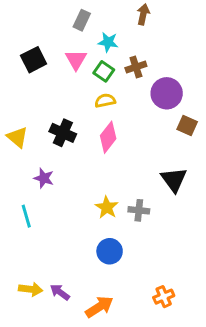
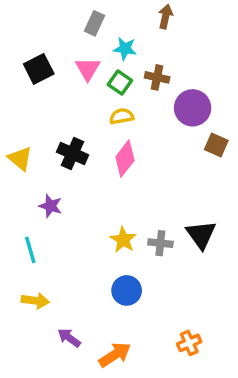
brown cross: (136, 67) -> (157, 77), turned 30
black triangle: (174, 180) -> (201, 235), moved
yellow arrow: (31, 289) -> (35, 301), moved

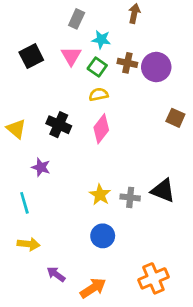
purple circle: (193, 108) -> (156, 67), moved
black triangle: (201, 235) -> (163, 191), turned -32
orange cross: (189, 343) -> (153, 278), size x1.5

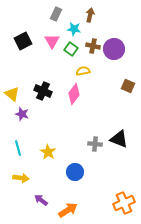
brown arrow: (134, 13) -> (90, 15), moved
yellow semicircle: (99, 94) -> (83, 71), moved
purple star: (41, 167) -> (22, 114), moved
yellow star: (100, 195) -> (48, 152), moved
orange cross: (153, 278) -> (124, 203), moved

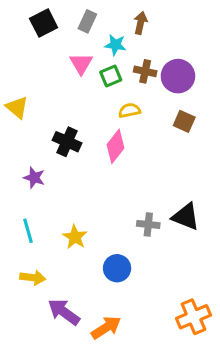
black square: (23, 41) -> (44, 23), moved
green square: (71, 49) -> (111, 76), turned 32
brown square: (128, 86) -> (184, 121), moved
yellow triangle: (12, 94) -> (17, 107), moved
purple arrow: (41, 200) -> (64, 312), size x1.5

